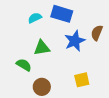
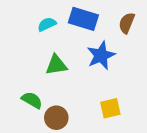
brown semicircle: (97, 33) -> (127, 23), moved
green semicircle: (24, 65) -> (32, 100), moved

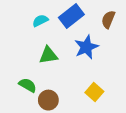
blue rectangle: (83, 19) -> (71, 16), turned -55
yellow square: (110, 108) -> (94, 92), turned -36

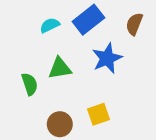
green semicircle: (28, 85) -> (30, 84), moved, turned 42
yellow square: (94, 92) -> (98, 114), moved, turned 30

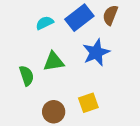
brown semicircle: (134, 24) -> (110, 15), moved

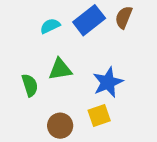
blue star: (96, 52) -> (108, 82), moved

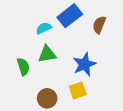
brown semicircle: (124, 17) -> (99, 25), moved
cyan semicircle: (50, 26) -> (44, 28), moved

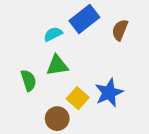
blue star: (84, 64) -> (109, 93), moved
yellow square: (78, 90) -> (78, 98), moved, turned -30

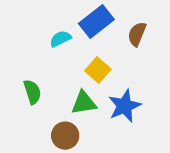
green triangle: (57, 65) -> (84, 103), moved
yellow square: (78, 98) -> (98, 70), moved

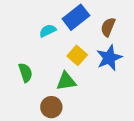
blue star: (124, 106) -> (109, 58), moved

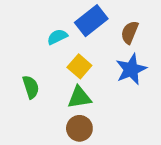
yellow square: (77, 55) -> (79, 66), moved
brown circle: (51, 107) -> (79, 128), moved

